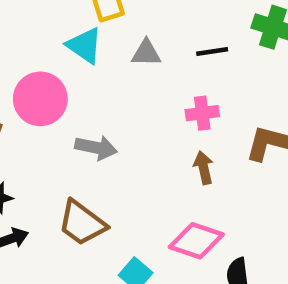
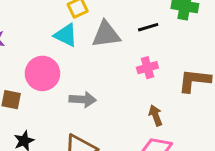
gray triangle: (146, 53) -> (106, 34), size x1.5
brown arrow: (204, 168) -> (156, 116), moved

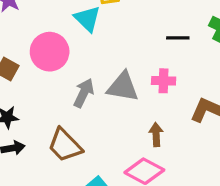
gray triangle: (106, 34) -> (123, 87), moved
gray arrow: (83, 99) -> (84, 93), turned -85

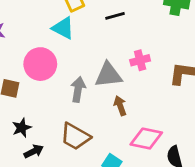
black line: (178, 38) -> (115, 16), moved
brown arrow: (156, 135) -> (120, 106), moved

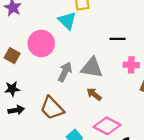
black line: (115, 16) -> (118, 39), moved
pink cross: (140, 60) -> (131, 65), moved
brown arrow: (120, 106) -> (94, 94), turned -49

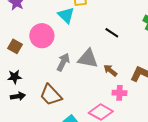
black line: (118, 39) -> (112, 33), turned 32
pink cross: (131, 65) -> (119, 93), moved
brown arrow: (94, 94) -> (110, 70), moved

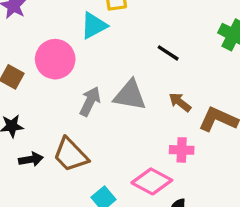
cyan triangle: (66, 15) -> (94, 26), turned 48
brown arrow: (110, 70) -> (180, 102), moved
black arrow: (18, 96) -> (31, 159), moved

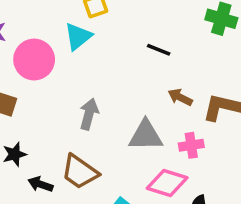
pink circle: (55, 59) -> (34, 60), moved
gray triangle: (130, 95) -> (146, 135), moved
black arrow: (31, 159) -> (40, 184), turned -140

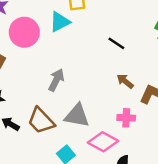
gray triangle: (146, 135) -> (77, 116), moved

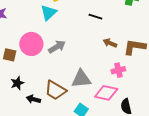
pink circle: (24, 32) -> (31, 44), moved
gray arrow: (56, 80) -> (57, 47), moved, turned 48

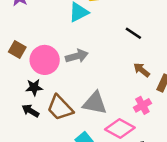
pink circle: (31, 44) -> (45, 60), moved
pink cross: (118, 70) -> (142, 105), turned -32
black star: (17, 83) -> (34, 87), moved

